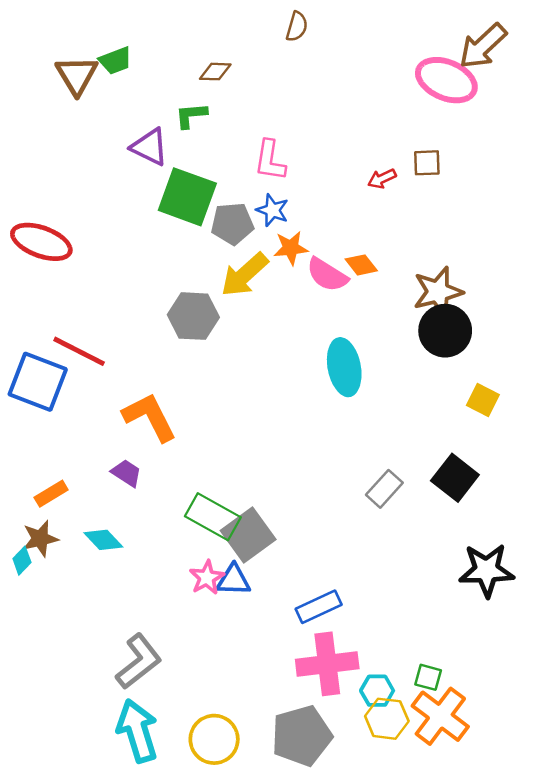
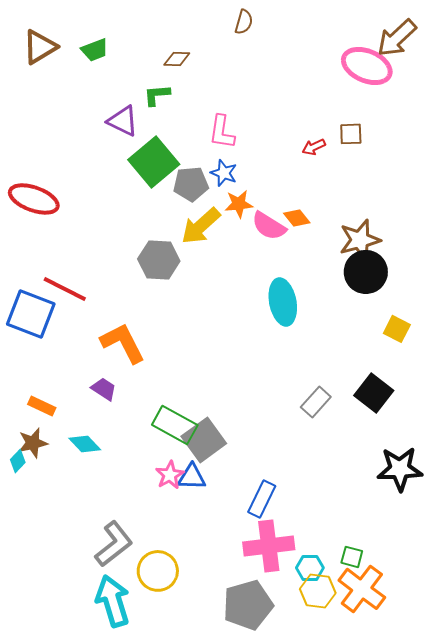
brown triangle: (77, 75) -> (40, 47), moved, turned 30
green square: (187, 197) -> (154, 162), turned 30
orange rectangle: (51, 494) -> (42, 406), turned 56
blue rectangle: (319, 607) -> (262, 499), turned -39
yellow circle: (214, 739) -> (158, 571), moved

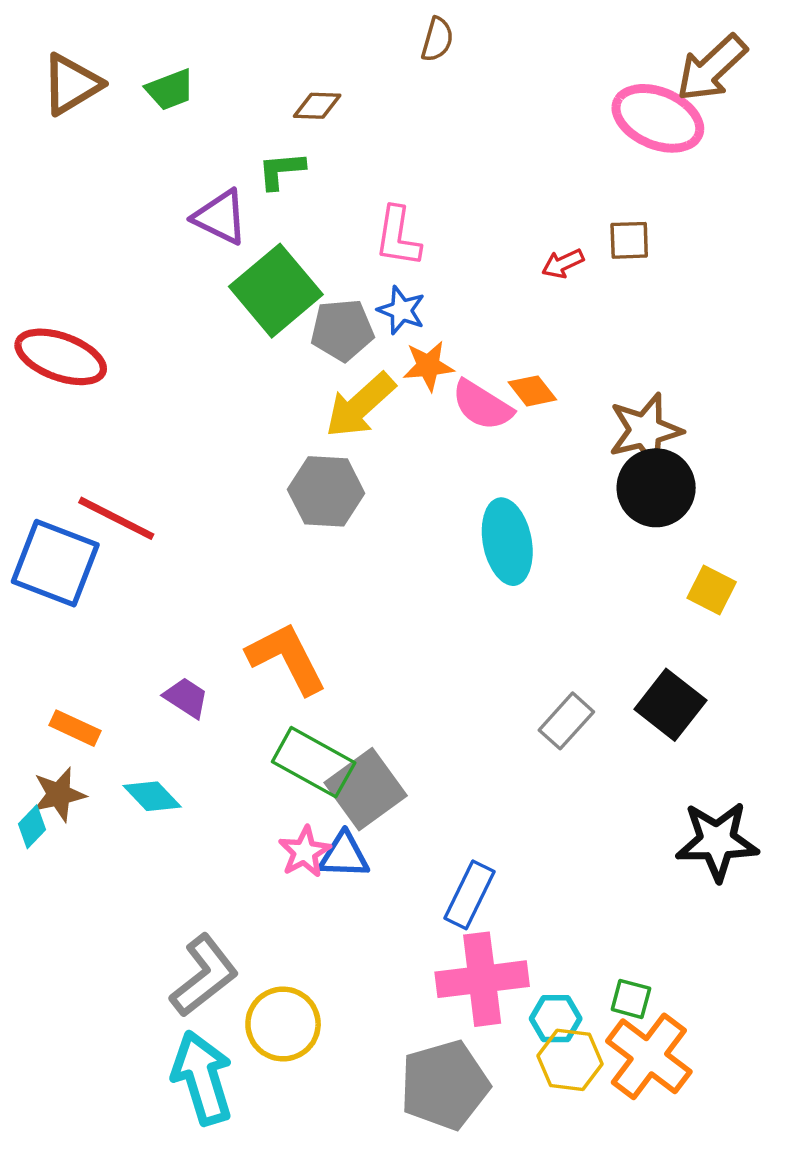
gray hexagon: (159, 260) -> (326, 491), moved
orange L-shape: (123, 343) -> (287, 658), moved

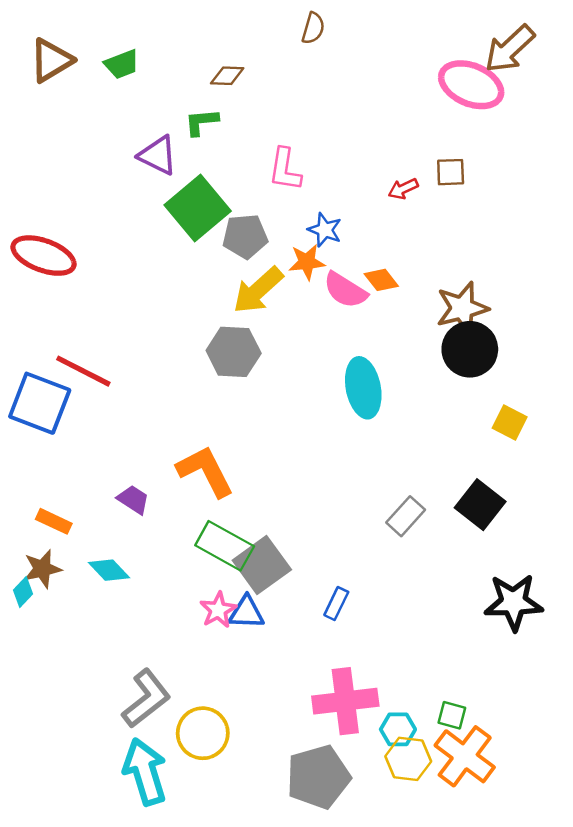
blue star: (401, 310) -> (325, 230), moved
blue rectangle: (470, 895) -> (336, 604), moved, size x0.7

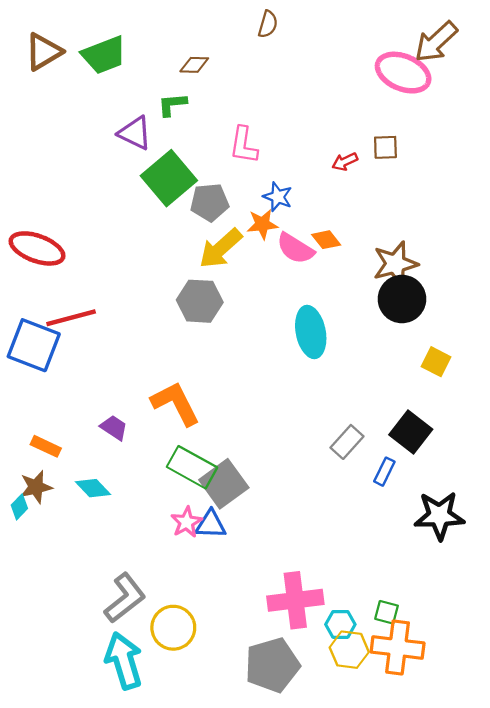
green trapezoid: (122, 64) -> (104, 55), size x1.5
red ellipse: (44, 256) -> (37, 248), moved
red line: (83, 371) -> (71, 318), turned -42
blue rectangle: (336, 604) -> (384, 472), moved
orange cross: (465, 756) -> (398, 647), turned -30

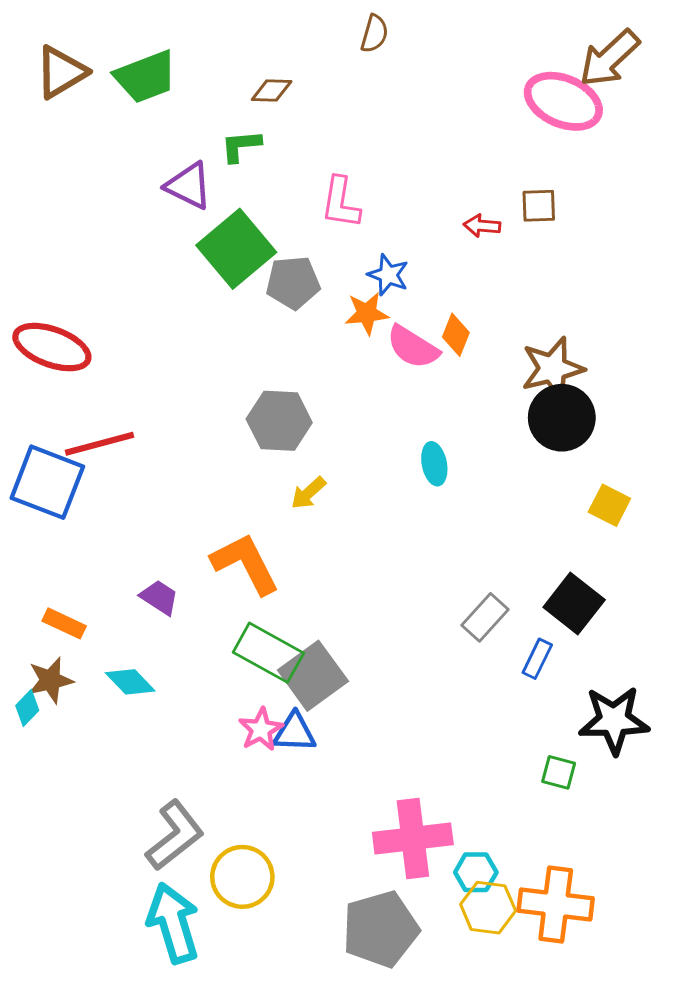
red arrow: (345, 162) -> (482, 226), turned 30
orange diamond: (326, 240) -> (456, 335), turned 60
yellow arrow: (221, 248) -> (308, 493), moved, size x0.6
cyan ellipse: (311, 332) -> (434, 464), size x0.6
green square: (387, 612) -> (559, 772), moved

